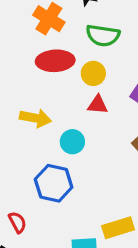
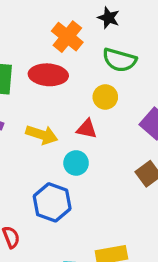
red ellipse: (55, 61) -> (48, 75), moved
red triangle: (98, 105) -> (87, 129), moved

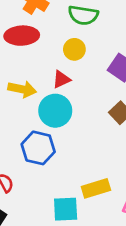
red triangle: (87, 129) -> (61, 79), turned -30
cyan circle: (76, 163) -> (55, 111), size x1.5

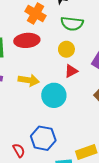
red triangle: (61, 79) -> (71, 71), moved
blue hexagon: (38, 148) -> (43, 138), moved

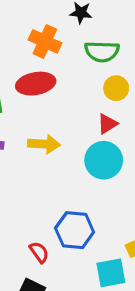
yellow circle: (66, 49) -> (116, 88), moved
cyan circle: (54, 95) -> (104, 160), moved

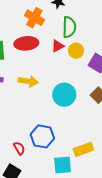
green semicircle: (102, 51) -> (69, 27), turned -95
red triangle: (107, 124) -> (58, 46), moved

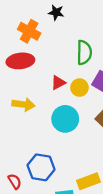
green semicircle: (69, 27) -> (84, 52), moved
red triangle: (58, 46) -> (58, 83), moved
yellow circle: (76, 51) -> (79, 88), moved

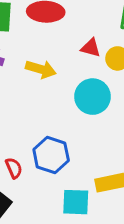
red triangle: (58, 83) -> (91, 48), turned 35

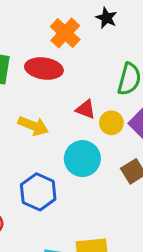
blue hexagon: (51, 155) -> (38, 192), moved

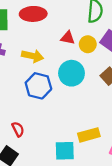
blue hexagon: (38, 192) -> (38, 86), moved

